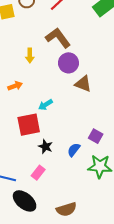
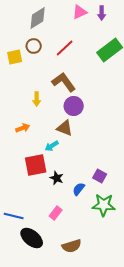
brown triangle: (83, 84) -> (65, 128), moved
black star: (45, 147) -> (57, 178), moved
pink rectangle: (38, 173) -> (56, 213), moved

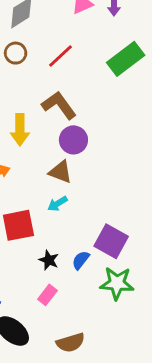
yellow arrow: (37, 99) -> (20, 130), size x1.5
cyan arrow: (52, 146) -> (58, 204), moved
purple square: (100, 176) -> (111, 241), size x1.6
black star: (57, 178) -> (49, 260), moved

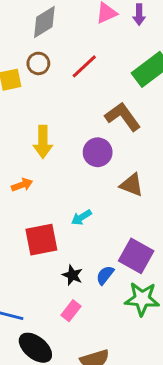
brown L-shape: (59, 105) -> (123, 117), moved
brown triangle: (60, 172) -> (132, 185), moved

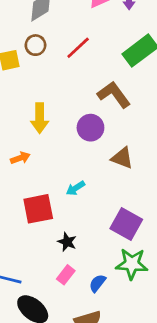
blue semicircle: (105, 275) -> (97, 283), moved

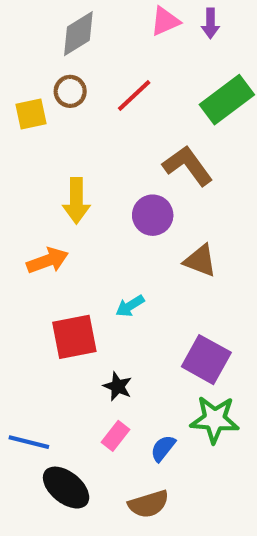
orange arrow: (20, 158) -> (47, 261), size x1.4

